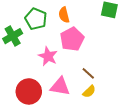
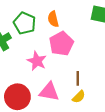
brown line: (88, 73) -> (78, 78), turned 48

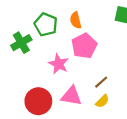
brown line: (78, 78) -> (101, 82), turned 48

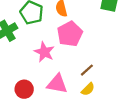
red circle: (38, 101) -> (24, 89), size x0.7

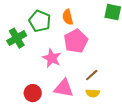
yellow semicircle: (88, 89) -> (93, 93), turned 48

